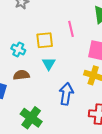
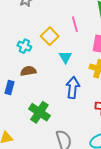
yellow square: (45, 40) -> (50, 36), turned -36
cyan triangle: (49, 64) -> (65, 57), moved

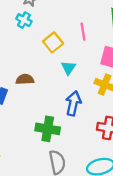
cyan cross: (24, 46) -> (24, 20), moved
green cross: (39, 112) -> (48, 129), moved, turned -30

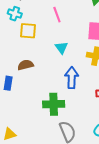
pink line: (83, 32) -> (57, 15), moved
yellow square: (53, 42) -> (28, 31), moved, turned -36

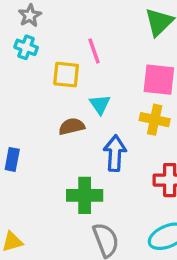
yellow square: (28, 31) -> (66, 75), moved
brown semicircle: (26, 65) -> (72, 126), moved

